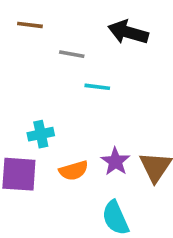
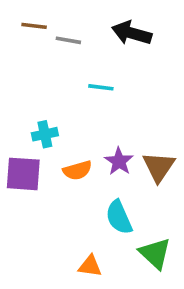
gray line: (72, 54) -> (68, 40), moved

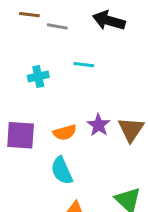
cyan cross: (45, 134) -> (38, 76), moved
cyan semicircle: (119, 217) -> (62, 171), moved

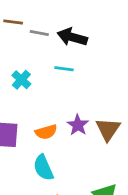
black arrow: (109, 21) -> (72, 37), moved
cyan cross: (38, 76) -> (21, 80), turned -36

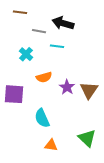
gray line: (39, 33) -> (39, 31), moved
orange semicircle: (46, 132) -> (44, 77), moved

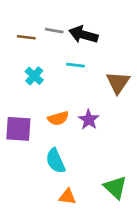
brown line: (20, 12) -> (26, 37), moved
gray line: (39, 31) -> (54, 31), moved
orange semicircle: (44, 77) -> (58, 118), moved
brown triangle: (89, 90) -> (118, 82), moved

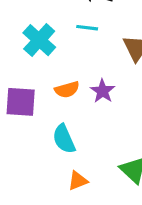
cyan cross: (34, 76) -> (39, 40), size x1.5
orange triangle: (67, 197) -> (78, 181), turned -30

